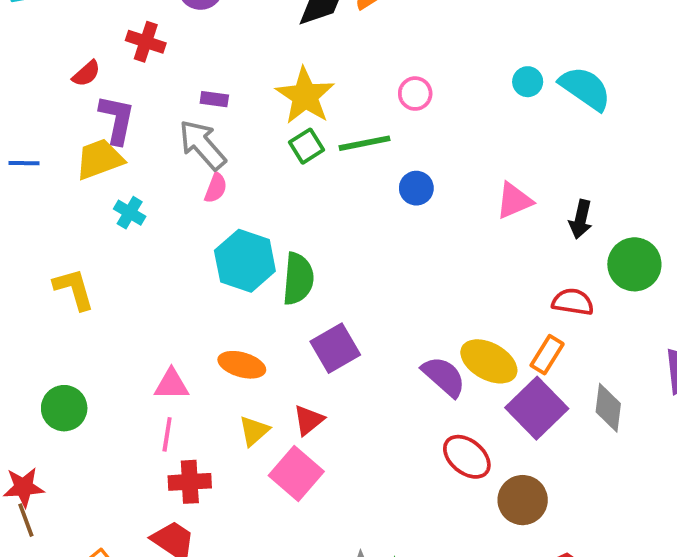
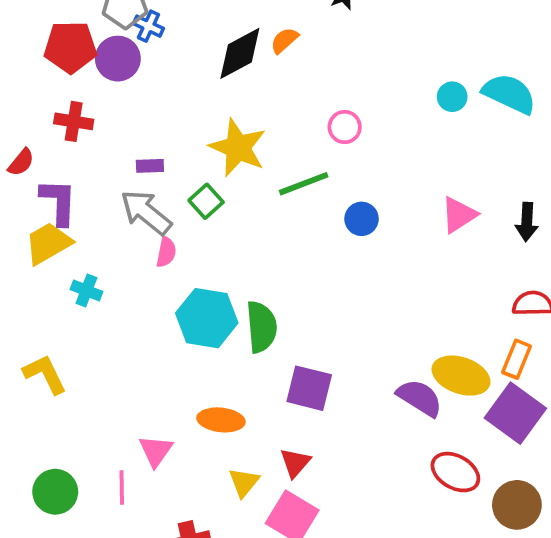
green square: (307, 146) -> (206, 201), moved
purple square: (335, 348) -> (309, 388), turned -36
pink triangle: (171, 384) -> (156, 451), turned -45
pink line: (167, 434) -> (122, 488), moved

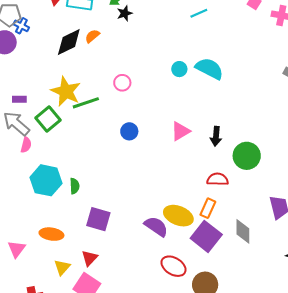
green line: (304, 184) -> (86, 103), moved
green square: (206, 201) -> (48, 119), size x1.4
green semicircle: (261, 327) -> (75, 186), size x0.6

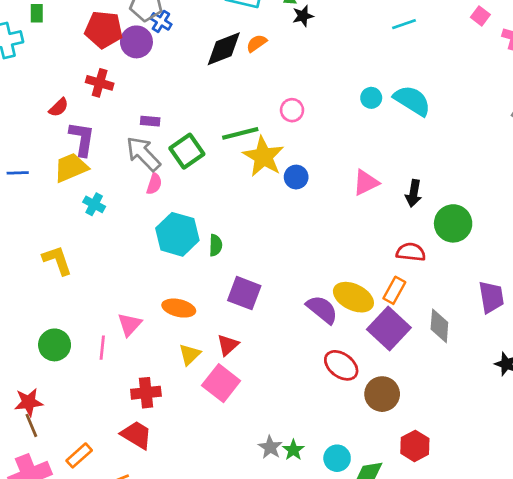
yellow star: (66, 91) -> (263, 157), moved

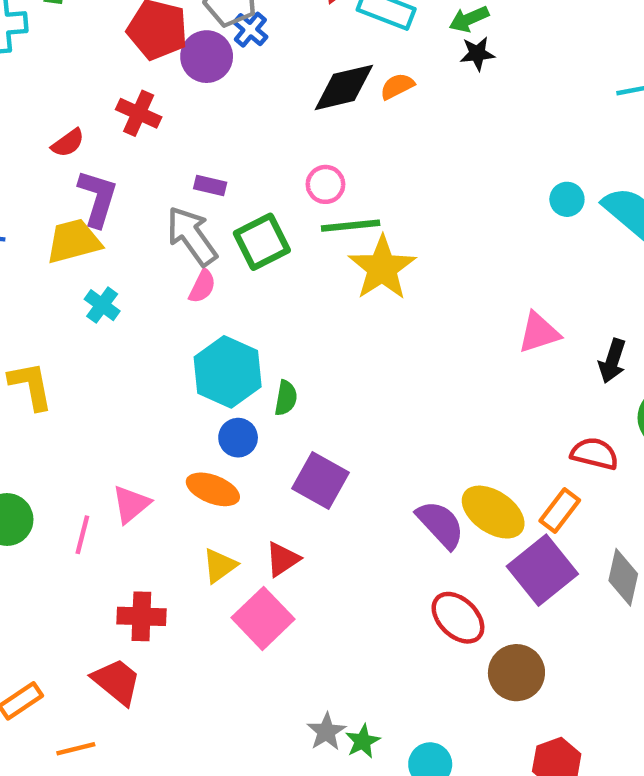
pink circle: (292, 110) -> (325, 184), moved
blue circle: (296, 177) -> (238, 438), moved

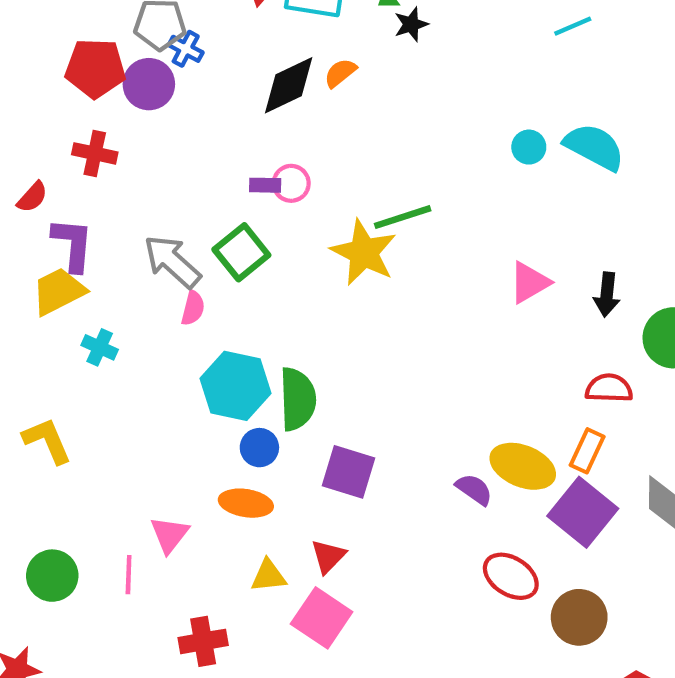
purple rectangle: (210, 186) -> (265, 185), moved
green line: (351, 226) -> (403, 217), moved
green semicircle: (286, 398) -> (298, 399), size x1.8
purple semicircle: (440, 524) -> (474, 489), size x0.7
yellow triangle: (220, 566) -> (268, 576), turned 42

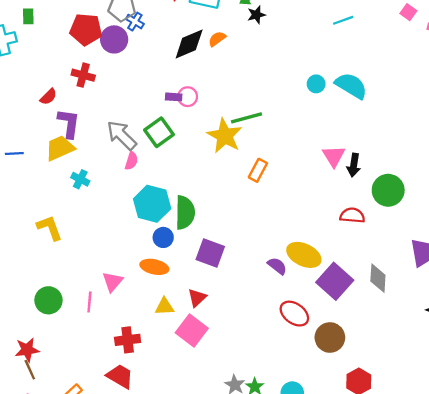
pink triangle: (530, 282) -> (334, 156), moved, turned -35
orange rectangle: (587, 451) -> (258, 170), moved

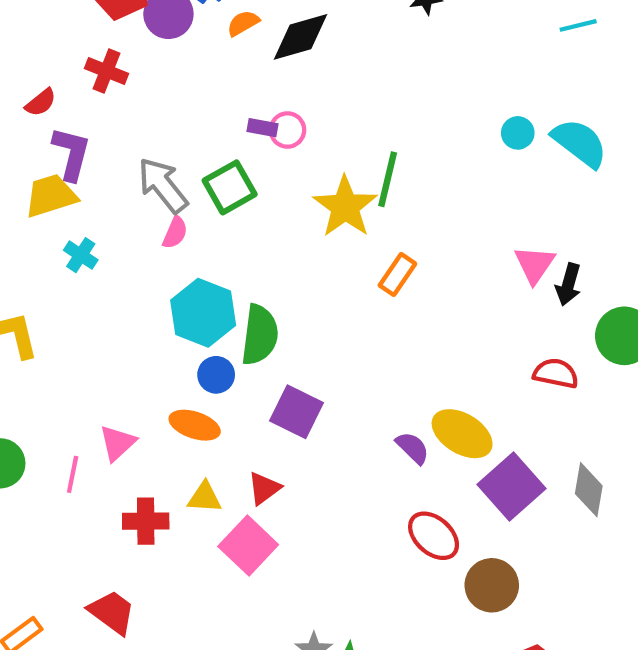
orange semicircle: (217, 39) -> (243, 23), moved
green line: (247, 118) -> (388, 179), turned -68
red cross: (128, 340) -> (146, 521), moved

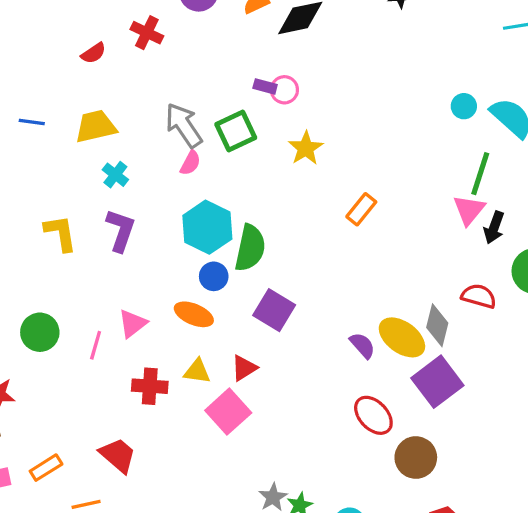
purple L-shape: (71, 154) -> (121, 230), moved
green line: (388, 179) -> (480, 174), moved
yellow star: (345, 207) -> (306, 148), moved, size x0.7
gray diamond: (589, 490) -> (437, 325), moved

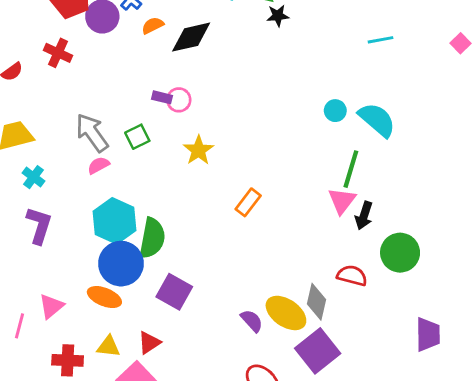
green square: (236, 131) -> (137, 137), size x0.7
pink semicircle: (190, 163) -> (98, 165), turned -145
blue circle: (214, 276) -> (121, 264), size x1.8

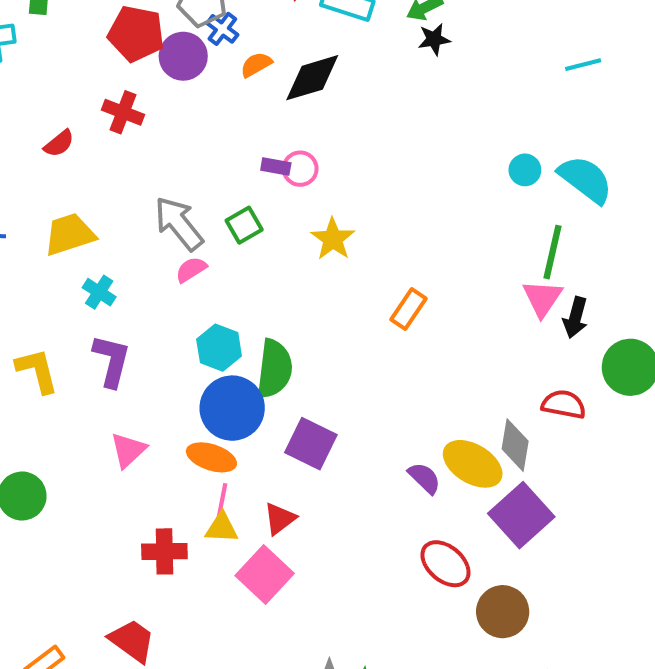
cyan hexagon: (115, 221) -> (219, 348), size x0.7
pink triangle: (51, 306) -> (128, 450), moved
pink line: (20, 326) -> (222, 501), moved

